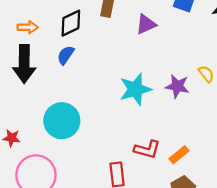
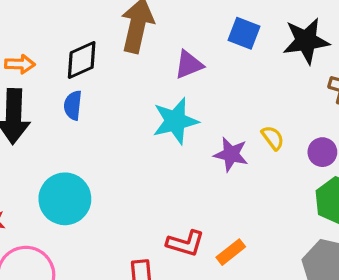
blue semicircle: (66, 55) -> (73, 105), turned -30
cyan star: (135, 89) -> (175, 121), moved

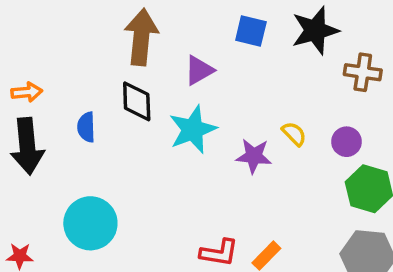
black diamond: (82, 60) -> (137, 101), moved, turned -60

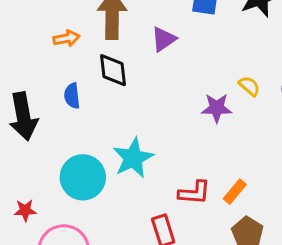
orange arrow: (27, 92) -> (67, 38), moved
cyan star: (193, 130) -> (133, 158), moved

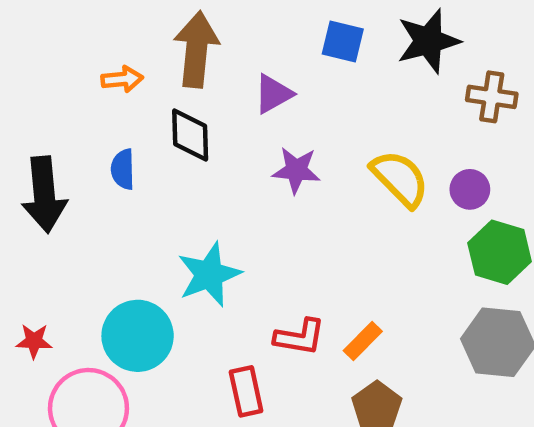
yellow semicircle: (249, 86) -> (400, 179), size x1.8
purple star: (217, 108) -> (296, 170), moved
cyan circle: (83, 177) -> (138, 336), moved

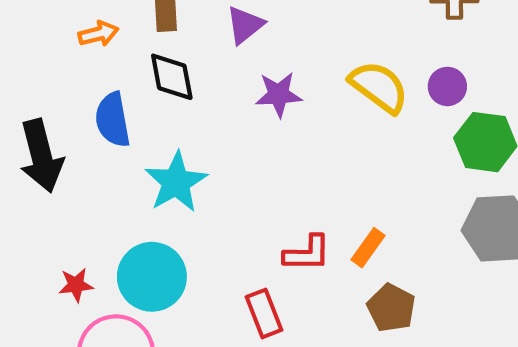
blue semicircle: (123, 169) -> (113, 120), size x1.4
cyan star: (209, 275) -> (176, 182), moved
red star: (34, 341) -> (76, 285), moved

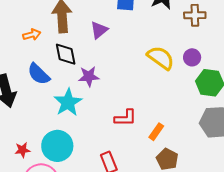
purple star: (279, 95) -> (89, 76), moved
blue semicircle: (113, 120) -> (39, 74), turned -35
red L-shape: (307, 253) -> (125, 118), moved

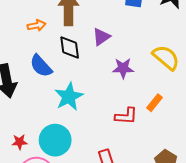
purple triangle: (99, 30) -> (101, 37), moved
purple star: (89, 76) -> (123, 68), moved
orange rectangle: (156, 132) -> (154, 103), moved

